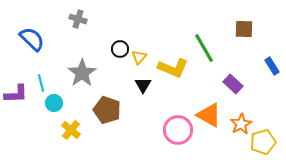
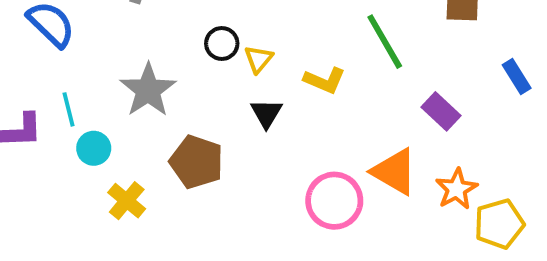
yellow L-shape: (173, 68) -> (325, 80), size x0.7

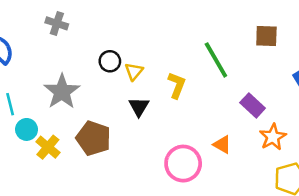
yellow L-shape: (325, 80) -> (177, 85), turned -92
orange triangle: (394, 172) -> (222, 145), size x0.6
orange star: (457, 189) -> (273, 137), moved
yellow cross: (127, 201) -> (48, 147), moved

